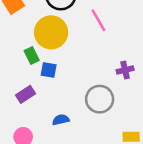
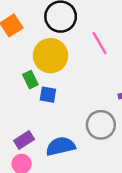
purple rectangle: (26, 94) -> (24, 140), moved
blue semicircle: (61, 120) -> (61, 146), size x1.6

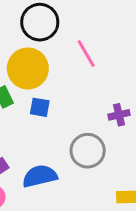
blue square: (48, 95) -> (40, 107), moved

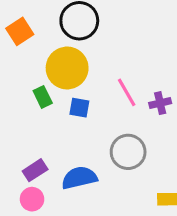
pink line: (86, 54) -> (127, 92), moved
purple cross: (119, 115) -> (160, 103), moved

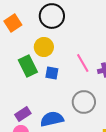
yellow circle: (67, 68) -> (44, 47), size x0.7
green rectangle: (43, 97) -> (28, 66), size x1.5

